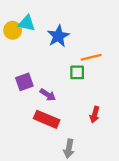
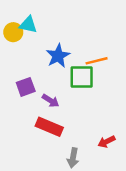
blue star: (58, 36) -> (58, 56), moved
green square: (77, 72) -> (82, 77), size x1.5
red arrow: (95, 115) -> (107, 142), moved, turned 49

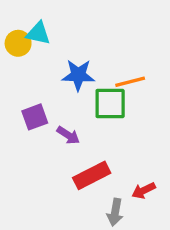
blue star: (58, 56) -> (78, 75), turned 30
red rectangle: (49, 127) -> (92, 175), moved, turned -50
gray arrow: (73, 158) -> (115, 212), moved

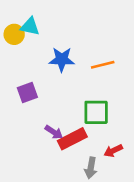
green square: (110, 104) -> (96, 112), moved
purple arrow: (68, 135) -> (54, 132), moved

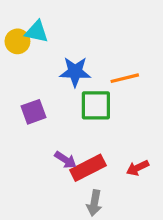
green square: (96, 112) -> (96, 105), moved
red arrow: (113, 151) -> (138, 168), moved
gray arrow: (91, 168) -> (94, 203), moved

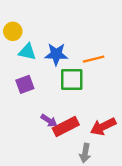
cyan triangle: (37, 32) -> (27, 52), moved
red arrow: (138, 168) -> (103, 127), size x1.5
gray arrow: (94, 203) -> (85, 153), moved

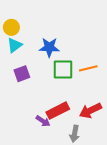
cyan triangle: (27, 52) -> (15, 45), moved, turned -49
orange line: (94, 59) -> (88, 68), moved
purple arrow: (49, 121) -> (43, 121), moved

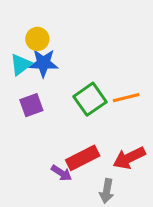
yellow circle: (11, 27) -> (37, 39), moved
blue star: (49, 47) -> (43, 63), moved
green square: (63, 69) -> (90, 99), turned -35

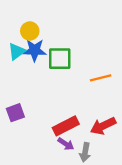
green square: (90, 99) -> (60, 59), moved, turned 35
purple square: (31, 105) -> (15, 113), moved
purple arrow: (61, 173) -> (66, 144), moved

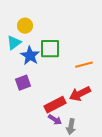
blue star: (35, 50) -> (30, 56), moved, turned 30
purple square: (15, 113) -> (23, 83), moved
red arrow: (103, 126) -> (80, 94), moved

